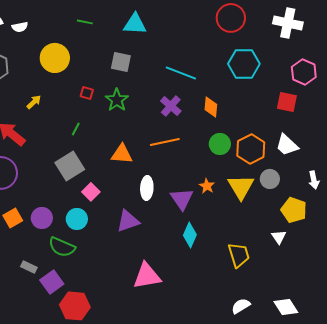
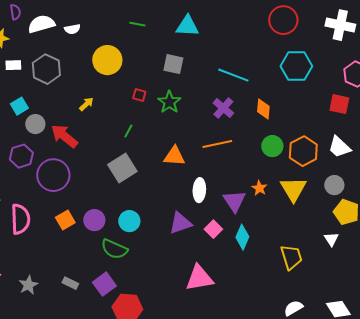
gray circle: (270, 179) -> (334, 185), moved
pink square: (91, 192) -> (213, 229), moved
gray rectangle: (29, 267) -> (70, 283), moved

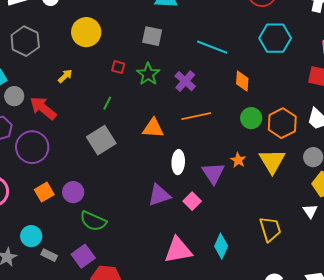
purple cross: (223, 108) -> (185, 81), moved
cyan circle: (129, 221) -> (31, 236), moved
cyan diamond: (242, 237) -> (221, 246), moved

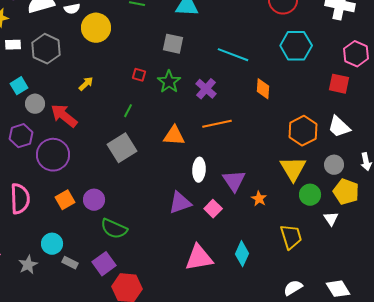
yellow circle: (86, 32) -> (96, 28), moved
green circle: (251, 118) -> (310, 195), moved
orange star: (238, 160) -> (259, 199), moved

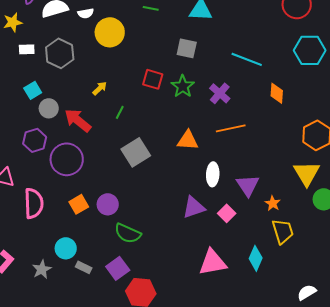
red square: (139, 75) -> (153, 79), size x1.5
green line: (128, 111) -> (120, 112), moved
yellow trapezoid: (291, 237) -> (283, 231), moved

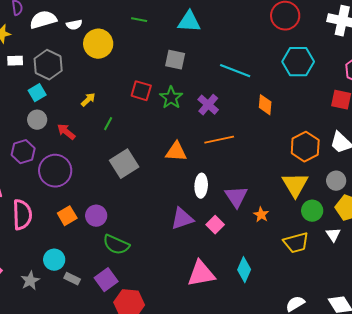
cyan square: (33, 90) -> (37, 93), moved
red arrow: (78, 120) -> (66, 132), size x0.7
yellow trapezoid: (283, 231) -> (296, 243), moved, turned 92

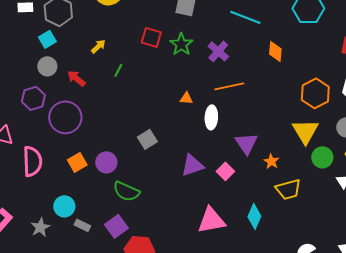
orange triangle: (176, 152) -> (186, 98), size x0.6
gray square: (124, 164) -> (147, 139), moved, size x0.7
white ellipse: (201, 186) -> (211, 117), moved
yellow trapezoid: (296, 243) -> (288, 189), moved

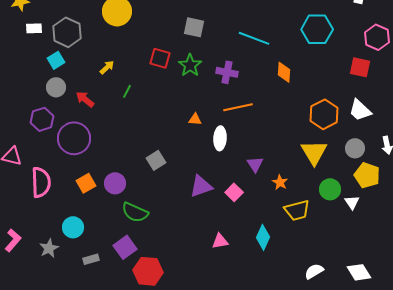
purple cross: (218, 51) -> (227, 72), turned -30
purple triangle: (246, 143) -> (255, 164), size x0.7
green circle: (322, 157) -> (330, 189), moved
pink triangle: (211, 220) -> (220, 241), size x0.6
gray rectangle: (82, 225) -> (91, 259), moved, turned -42

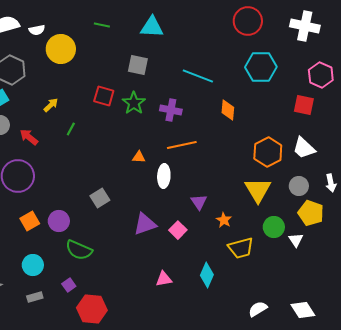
cyan circle: (73, 227) -> (33, 265), moved
purple square: (125, 247) -> (69, 285), size x0.6

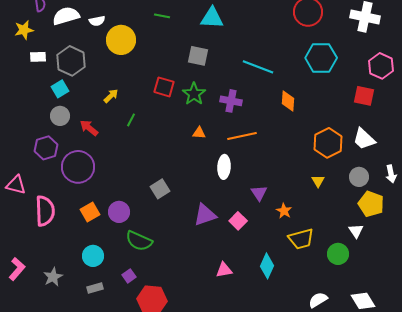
orange triangle: (139, 157) -> (199, 133), moved
yellow triangle: (258, 190) -> (318, 181), size x0.5
green circle: (274, 227) -> (338, 254), moved

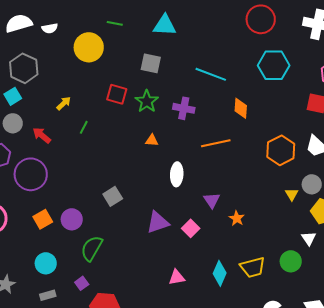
yellow circle: (121, 40) -> (89, 47), moved
orange line: (242, 136) -> (216, 143), moved
yellow triangle: (318, 181) -> (292, 194), moved
yellow trapezoid: (301, 239) -> (253, 267), moved
green semicircle: (139, 241) -> (92, 248), turned 96

